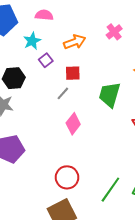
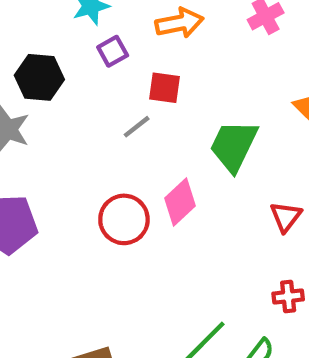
pink diamond: (73, 124) -> (180, 202), moved
red circle: (67, 177) -> (124, 219), moved

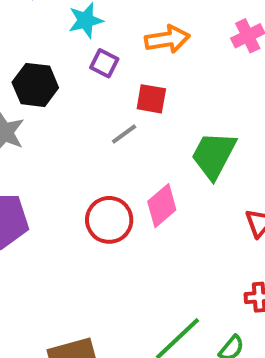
purple square: (113, 51) -> (104, 63), turned -36

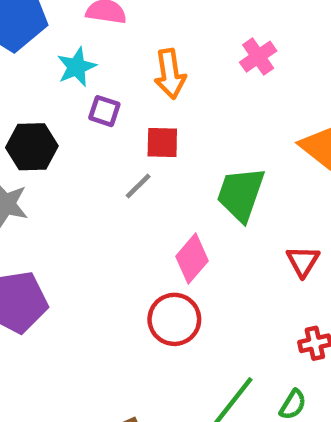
orange arrow: (167, 39) -> (170, 74), turned 99
red circle: (109, 220) -> (174, 319), moved

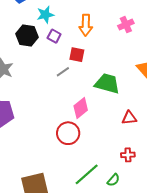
black hexagon: (32, 147) -> (27, 36), moved
green trapezoid: (241, 194) -> (107, 84), turned 76
red triangle: (303, 261) -> (129, 118), turned 42

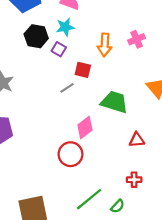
cyan star: (45, 15) -> (65, 27), moved
orange arrow: (86, 25) -> (105, 45), moved
black hexagon: (27, 36) -> (36, 36), moved

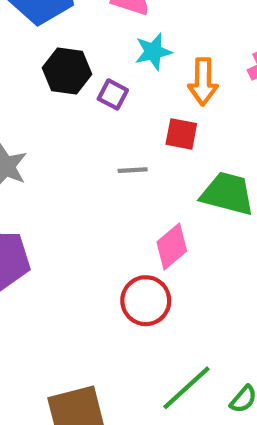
cyan star: (65, 27) -> (153, 52), moved
red square: (83, 70) -> (181, 134), moved
gray line: (67, 88) -> (133, 170), turned 32

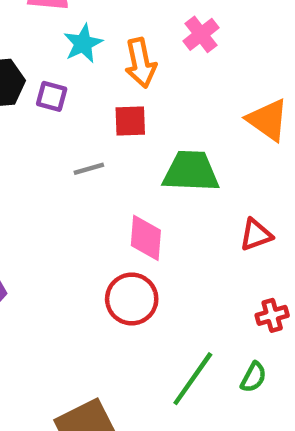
pink diamond: (172, 246) -> (146, 238), turned -33

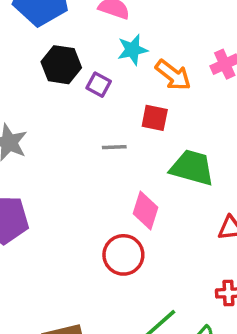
orange arrow: (141, 63) -> (173, 75), turned -54

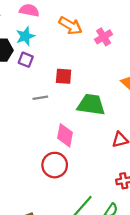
cyan star: (132, 50) -> (25, 36), moved
orange arrow: (173, 75) -> (70, 26), moved

